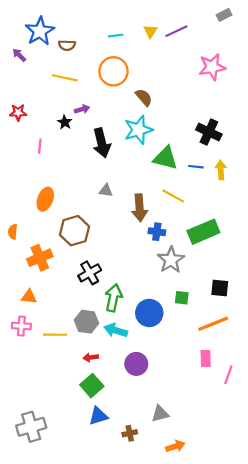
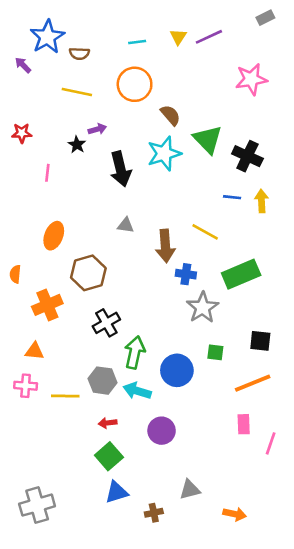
green triangle: (166, 158) -> (208, 139), moved, turned 32
orange arrow: (175, 446) -> (235, 514), moved, turned 30

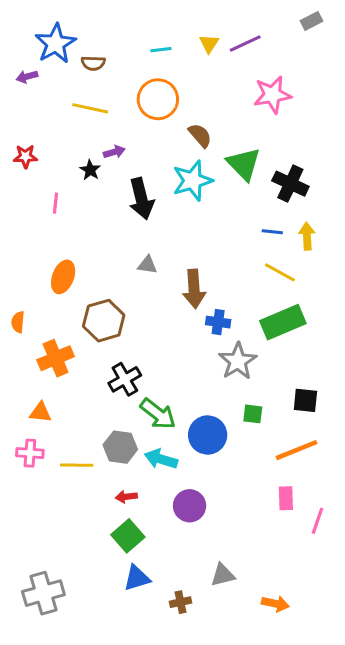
purple arrow: (23, 65) -> (27, 77), turned -60
pink star: (251, 79) -> (272, 95), moved
yellow line: (205, 232) -> (280, 272), moved
green arrow: (135, 352) -> (158, 414), turned 116

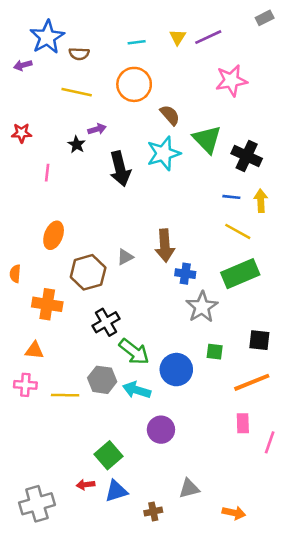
gray triangle: (147, 265) -> (125, 257), moved, turned -36
orange cross: (56, 358) -> (47, 304), turned 32
red arrow: (126, 497) -> (86, 485), moved

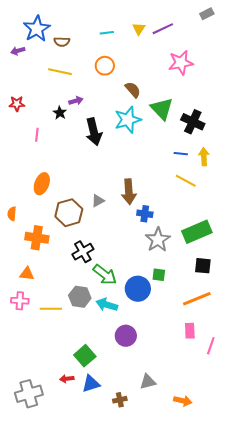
orange circle: (134, 84) -> (105, 66), size x0.7
green rectangle: (240, 274) -> (197, 232), moved
green square: (215, 352) -> (159, 275), moved

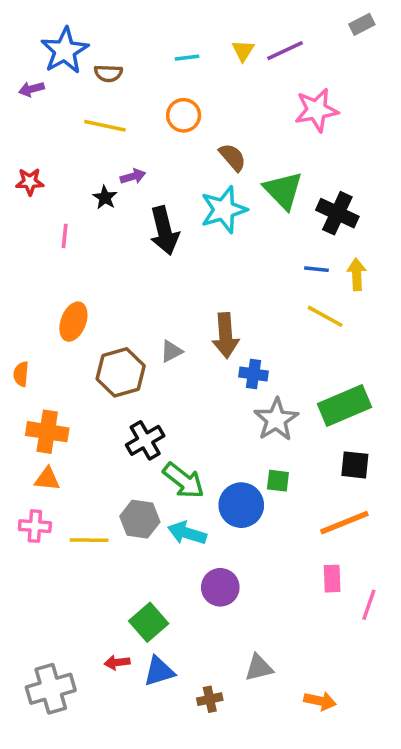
orange cross: (37, 238) -> (47, 432), moved

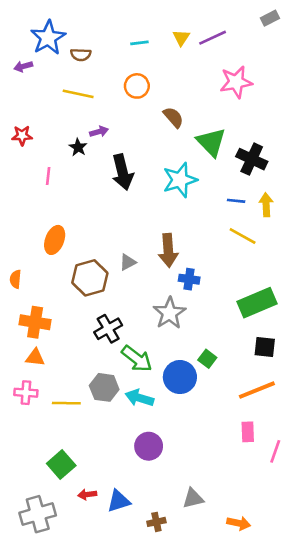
cyan star: (224, 210) -> (180, 180), moved
gray star: (276, 419) -> (169, 313), moved
green square: (278, 481) -> (207, 359), turned 30
purple circle: (220, 587) -> (149, 446), moved
green square: (149, 622) -> (61, 464), moved

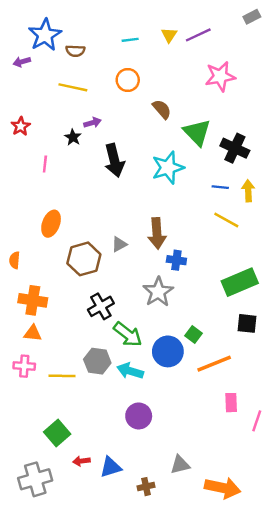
red star: (22, 136) -> (21, 126), turned -30
orange line: (257, 390) -> (214, 364), moved
orange arrow: (239, 523) -> (223, 488), size x1.6

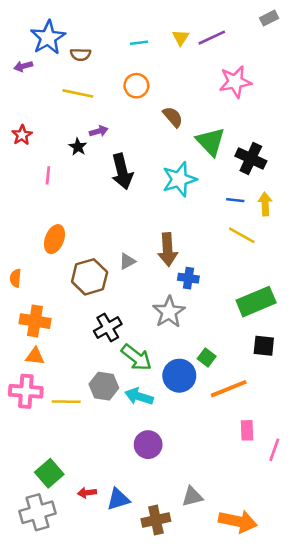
pink cross: (24, 366) -> (26, 391), size x1.4
green square: (57, 433) -> (49, 473), moved
brown cross: (146, 487) -> (156, 520), size x1.5

